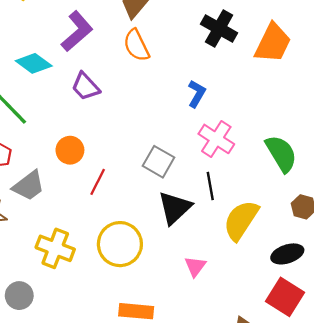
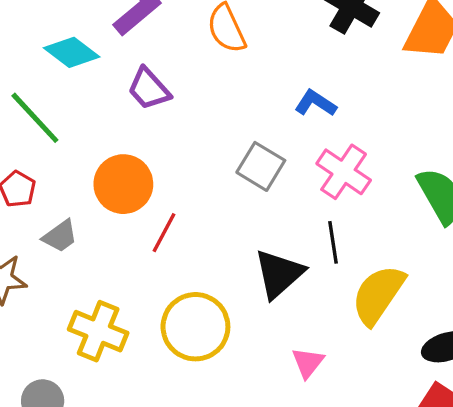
blue L-shape: (197, 94) -> (316, 103), turned -88
orange circle: (70, 150) -> (123, 184), size x1.4
gray square: (158, 162) -> (261, 166), moved
gray trapezoid: (29, 186) -> (60, 236), size x0.7

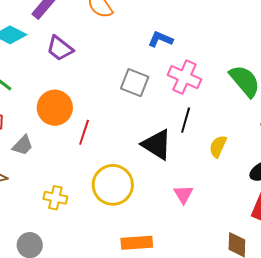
black line: (333, 242) -> (186, 120), turned 35
black triangle: (279, 274) -> (157, 145), turned -36
yellow semicircle: (378, 295) -> (218, 146), size x0.6
yellow cross: (98, 331) -> (55, 198), size x0.7

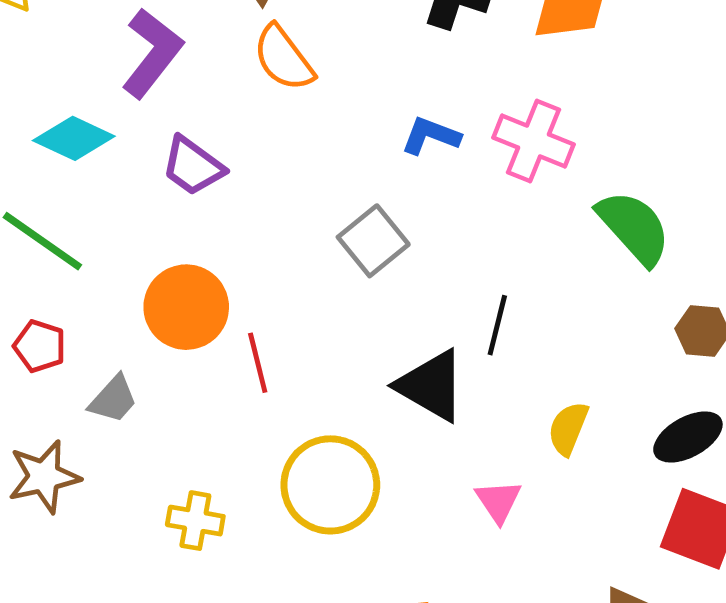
pink cross: (184, 77) -> (534, 141), moved
gray square: (135, 83) -> (373, 241), turned 32
red line: (84, 132) -> (258, 363), turned -30
yellow semicircle: (218, 146) -> (568, 428), moved

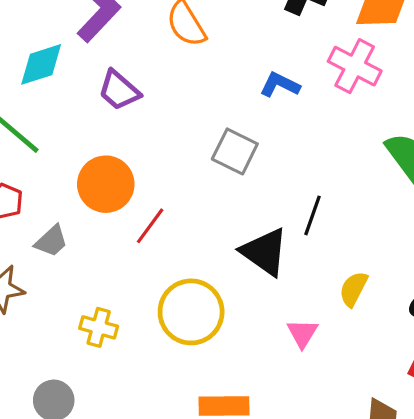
cyan diamond: (74, 138) -> (41, 64), turned -48
pink cross: (534, 141) -> (355, 66), moved
gray square: (373, 241) -> (235, 151), turned -30
red line: (258, 363) -> (150, 226), turned 45

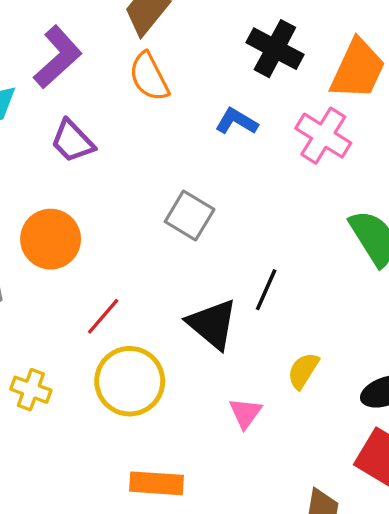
blue L-shape: (280, 85) -> (237, 121), moved
red line: (150, 226) -> (103, 316), moved

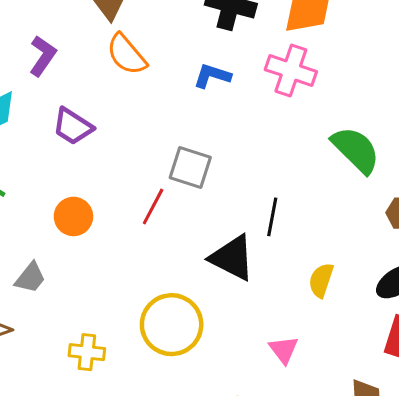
purple L-shape: (58, 57) -> (43, 56), size x0.7
orange circle: (51, 239) -> (73, 216), size x0.7
red line: (103, 316) -> (153, 207), moved
pink triangle: (245, 413) -> (284, 350), moved

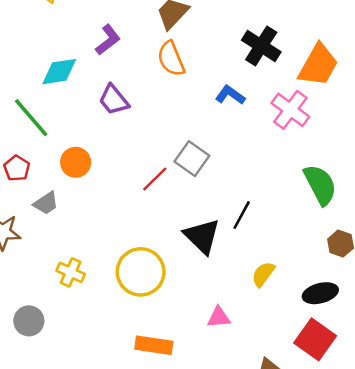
orange circle: (73, 216) -> (76, 162), moved
pink triangle: (284, 350) -> (219, 317), turned 45

